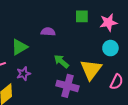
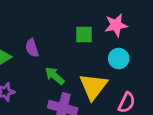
green square: (82, 16) -> (84, 35), moved
purple semicircle: (48, 32) -> (32, 48), moved, turned -112

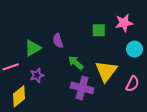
cyan circle: (119, 59) -> (134, 49), moved

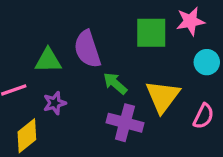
green square: (99, 30) -> (151, 33), size x1.5
purple semicircle: (58, 41) -> (87, 49), size x1.6
green triangle: (33, 48) -> (48, 60), turned 30

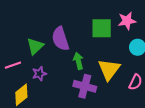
green triangle: (48, 60) -> (35, 46), turned -42
green arrow: (115, 83) -> (78, 61), turned 35

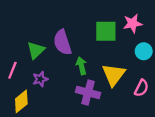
pink line: (13, 65) -> (12, 70), turned -49

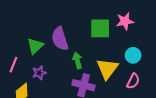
cyan circle: (144, 51) -> (133, 55), moved

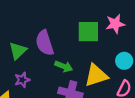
green arrow: (77, 60) -> (64, 66), turned 126
yellow triangle: (107, 69) -> (96, 75), turned 35

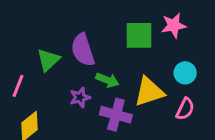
purple star: (22, 80) -> (80, 97), moved

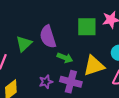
purple star: (80, 97) -> (46, 82), moved

